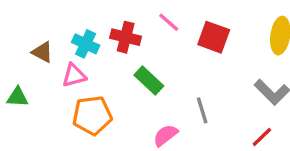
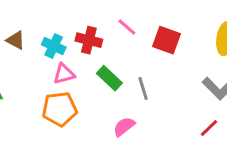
brown triangle: (42, 52) -> (16, 40), moved
pink triangle: (74, 75) -> (64, 74), moved
gray line: (202, 110) -> (143, 88), moved

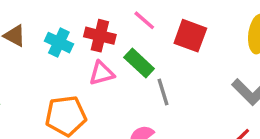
pink triangle: (64, 74) -> (102, 73), moved
green rectangle: (109, 78) -> (139, 63), moved

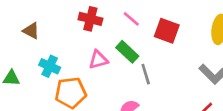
red cross: (100, 36) -> (90, 19), moved
cyan cross: (59, 43) -> (50, 66), moved

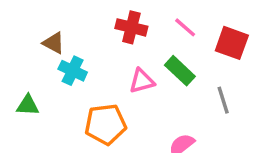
cyan cross: (50, 66) -> (73, 71), moved
gray line: (146, 74) -> (223, 100), moved

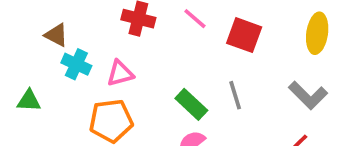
green rectangle: (180, 71) -> (191, 104), moved
pink triangle: (142, 81) -> (120, 73), moved

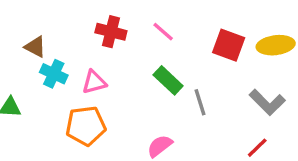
yellow ellipse: (317, 33) -> (276, 45), turned 75
red square: (244, 35) -> (229, 45), moved
green rectangle: (191, 104) -> (168, 80), moved

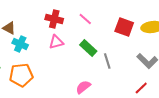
pink triangle: (94, 82) -> (56, 42), moved
orange pentagon: (86, 126) -> (21, 75), moved

